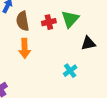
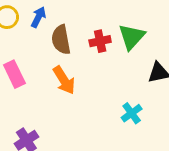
orange arrow: (25, 48) -> (64, 80), turned -30

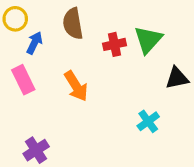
blue arrow: (38, 17) -> (34, 43), moved
brown semicircle: (61, 40) -> (73, 24), moved

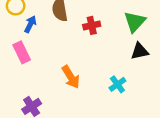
green triangle: (148, 40) -> (135, 22), moved
orange arrow: (76, 86) -> (71, 77), moved

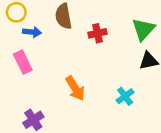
blue arrow: (30, 24) -> (32, 32), turned 70

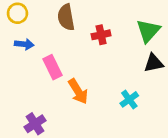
blue arrow: (32, 32) -> (24, 44), moved
pink rectangle: (23, 62) -> (53, 67), moved

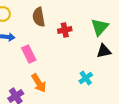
orange arrow: (78, 91) -> (39, 83), moved

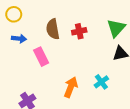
brown semicircle: (39, 17) -> (53, 29), moved
orange arrow: (39, 83) -> (71, 87), moved, turned -126

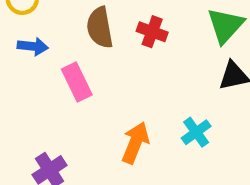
red cross: (79, 31) -> (152, 32), turned 32

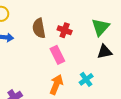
pink rectangle: (77, 82) -> (57, 55), moved

